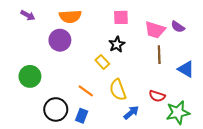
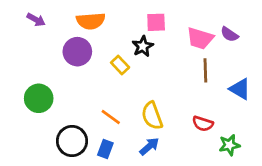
black star: (117, 44) -> (143, 46), moved
yellow rectangle: (102, 62) -> (120, 65), moved
blue arrow: (131, 113) -> (149, 146), moved
green star: (178, 113) -> (229, 145), size x0.7

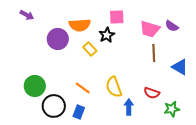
orange semicircle: (91, 21) -> (80, 25), moved
green circle: (39, 98) -> (35, 86), moved
blue arrow: (149, 146) -> (129, 107), moved, turned -49

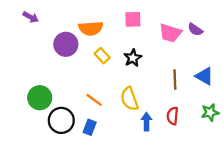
black star: (107, 35) -> (133, 58), moved
brown line: (154, 53) -> (175, 80), moved
red semicircle: (152, 93) -> (173, 116), moved, turned 77
green star: (172, 109) -> (210, 112), moved

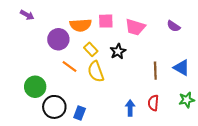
pink square: (133, 19) -> (106, 21), moved
pink trapezoid: (170, 33) -> (135, 27), moved
yellow semicircle: (129, 99) -> (96, 72), moved
orange line: (94, 100) -> (69, 67), moved

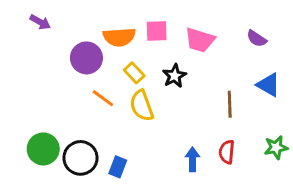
blue triangle: (182, 68) -> (269, 85), moved
green circle: (35, 87) -> (43, 149), moved

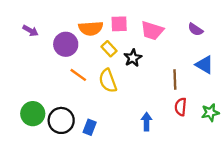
purple arrow: (40, 22) -> (30, 31), moved
yellow rectangle: (134, 73) -> (109, 49), moved
red semicircle: (227, 152) -> (181, 107), moved

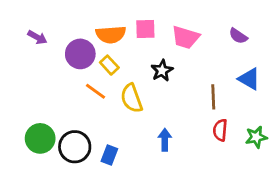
yellow rectangle: (109, 49) -> (109, 65), moved
blue arrow: (147, 122) -> (165, 140), moved

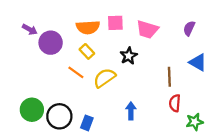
purple semicircle: (238, 36) -> (189, 28), turned 80
purple circle: (80, 54) -> (51, 43), moved
yellow semicircle: (132, 98) -> (104, 78), turned 75
green star: (256, 137) -> (195, 122), moved

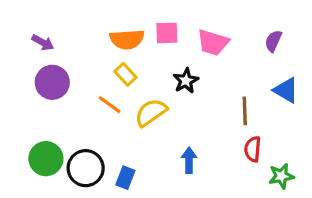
purple circle: (51, 43) -> (52, 82), moved

